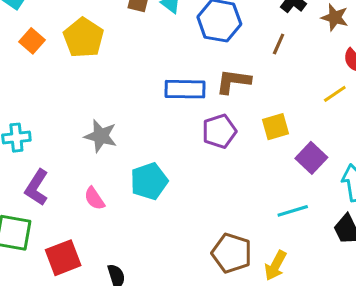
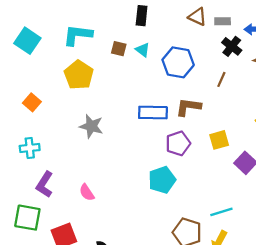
orange square: (32, 41) -> (32, 102), moved
gray star: (101, 136) -> (91, 126), moved
cyan pentagon: (149, 181) -> (162, 180), moved
cyan line: (293, 211) -> (221, 212), moved

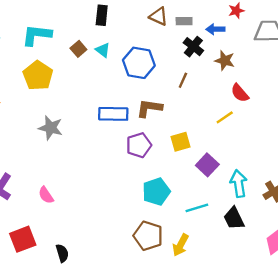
brown square: (119, 49) -> (78, 49), turned 35
cyan pentagon: (162, 180) -> (156, 192), moved
cyan line: (221, 212) -> (197, 208), moved

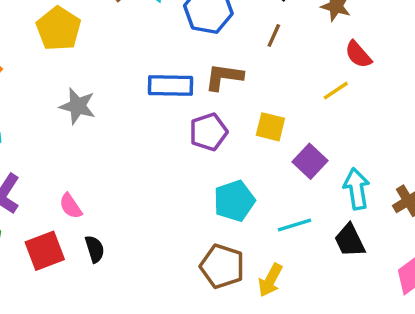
yellow square: (181, 142) -> (270, 127), turned 30
red square: (23, 239) -> (45, 251), moved
black semicircle: (62, 253) -> (95, 249), moved

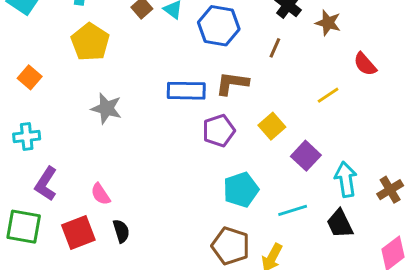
red semicircle: (358, 54) -> (365, 64), moved
yellow square: (270, 127) -> (272, 126), turned 35

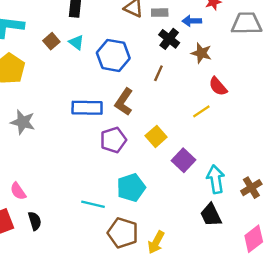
red semicircle: (365, 64) -> (218, 86), moved
brown L-shape: (232, 83) -> (124, 102), turned -64
cyan line: (293, 210) -> (93, 204), moved, turned 30

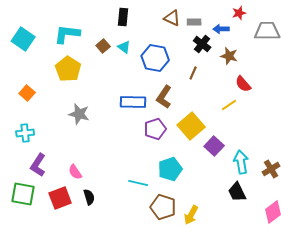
yellow square: (156, 136) -> (191, 126), size x1.5

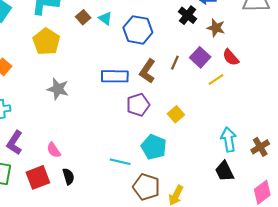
brown line: (193, 73) -> (175, 63), moved
yellow square: (191, 126) -> (176, 114), moved, size x0.6
purple square: (214, 146) -> (200, 57), moved
cyan pentagon: (170, 169) -> (154, 147), turned -30

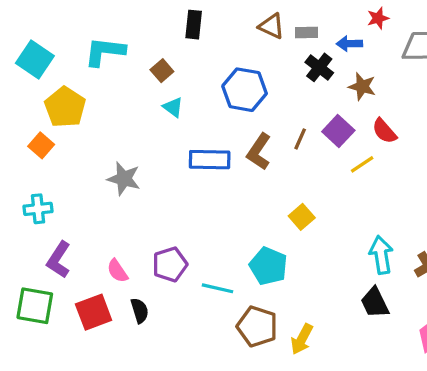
cyan triangle: (105, 18) -> (173, 107), moved
yellow pentagon: (46, 42) -> (65, 107), moved
purple pentagon: (138, 105) -> (170, 264), moved

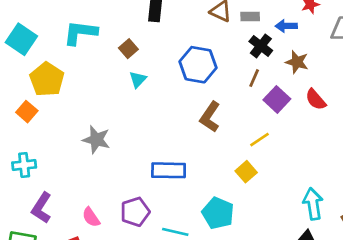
cyan triangle: (173, 107) -> (138, 79), turned 36
brown line: (300, 139) -> (254, 78), moved
blue rectangle: (210, 160) -> (169, 170), moved
yellow line: (362, 164) -> (259, 140), moved

